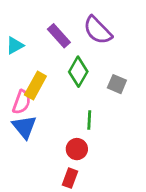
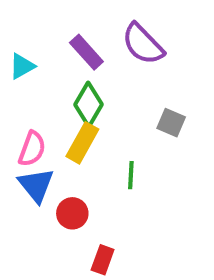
green diamond: (78, 72) -> (88, 105), moved
yellow rectangle: (35, 85) -> (82, 143), moved
red circle: (77, 149) -> (72, 213), moved

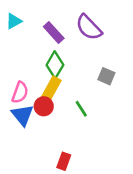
cyan triangle: (22, 66) -> (14, 21), moved
green line: (131, 175) -> (81, 109), turned -36
red circle: (72, 213) -> (44, 106), moved

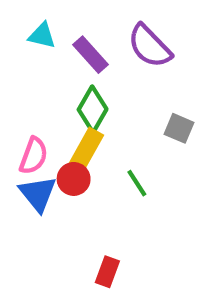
cyan triangle: (14, 21) -> (42, 36), moved, turned 42

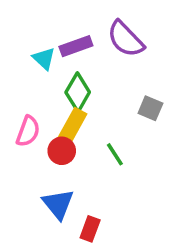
cyan triangle: (42, 36) -> (44, 59), moved, turned 30
purple rectangle: (90, 55) -> (76, 46), turned -68
blue triangle: (38, 194) -> (58, 204), moved

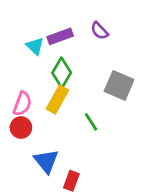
purple semicircle: (126, 39) -> (99, 31), size x0.6
gray square: (150, 108) -> (119, 85), size x1.5
red circle: (62, 151) -> (21, 127), moved

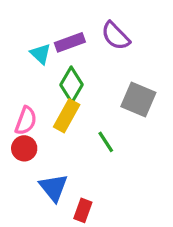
purple semicircle: (99, 31) -> (116, 36), size x1.4

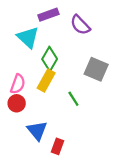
purple rectangle: (70, 42) -> (48, 15), moved
cyan triangle: (41, 54) -> (28, 37), size x1.5

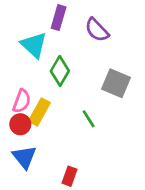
purple rectangle: (48, 15) -> (59, 18), turned -54
yellow rectangle: (46, 81) -> (39, 112), moved
blue triangle: (37, 131) -> (24, 157), moved

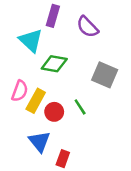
green diamond: (60, 71) -> (54, 64), turned 70
red circle: (20, 124) -> (54, 112), moved
blue triangle: (24, 157) -> (39, 141), moved

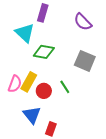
purple semicircle: (87, 27) -> (83, 22), moved
pink semicircle: (20, 91) -> (15, 84), moved

